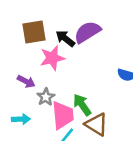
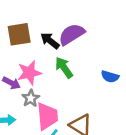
pink star: (52, 58) -> (29, 73), moved
green arrow: (82, 105) -> (64, 68), moved

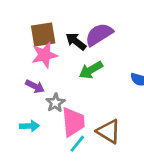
green arrow: (64, 68) -> (91, 70), turned -85
pink star: (29, 73) -> (44, 55), moved

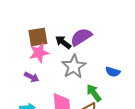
green arrow: (91, 70) -> (94, 93), moved, turned 84
gray star: (55, 103) -> (74, 67), moved, size x1.6

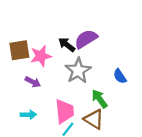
brown square: (38, 37) -> (19, 50), moved
blue semicircle: (113, 72) -> (120, 76), turned 40

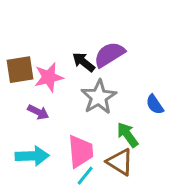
cyan arrow: (28, 115) -> (32, 156), size x1.5

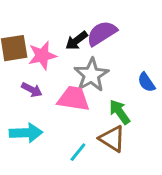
black arrow: (84, 62) -> (76, 41), turned -75
pink trapezoid: (81, 151) -> (73, 99), moved, turned -76

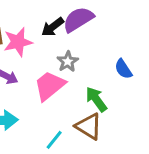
gray star: (91, 75) -> (68, 62), size x0.6
pink trapezoid: (73, 99) -> (50, 86), turned -48

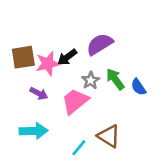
black arrow: (53, 27) -> (67, 57), moved
green arrow: (96, 99) -> (115, 79), moved

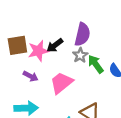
purple semicircle: (100, 44) -> (82, 34), turned 135
gray star: (91, 80) -> (80, 55), moved

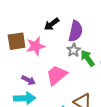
black arrow: (55, 45) -> (52, 24), moved
purple arrow: (31, 76) -> (29, 80), moved

